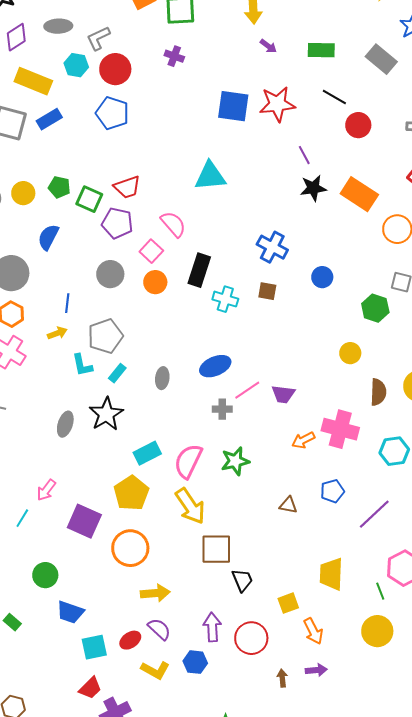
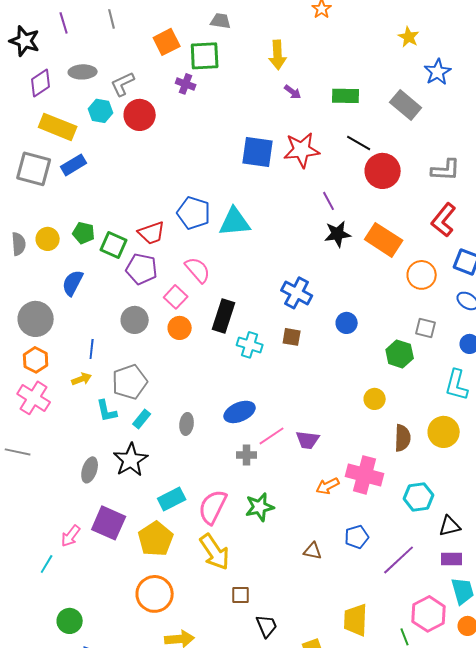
purple cross: (174, 56) -> (186, 84), moved
blue pentagon: (112, 113) -> (194, 213), moved
red circle: (358, 125) -> (383, 171), size x1.4
purple square: (84, 521) -> (109, 523), moved
brown square: (216, 549) -> (241, 595), size x0.6

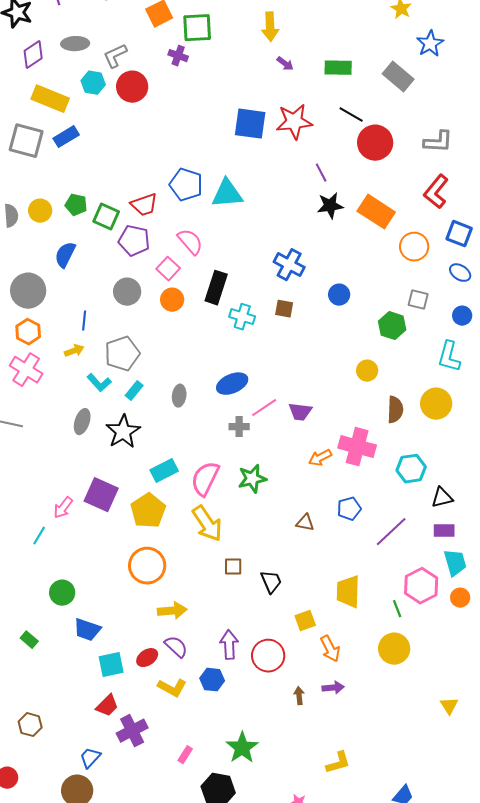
cyan L-shape: (107, 411) -> (99, 383), turned -30
gray ellipse: (90, 470) -> (82, 422), moved
black trapezoid: (267, 626) -> (271, 582), moved

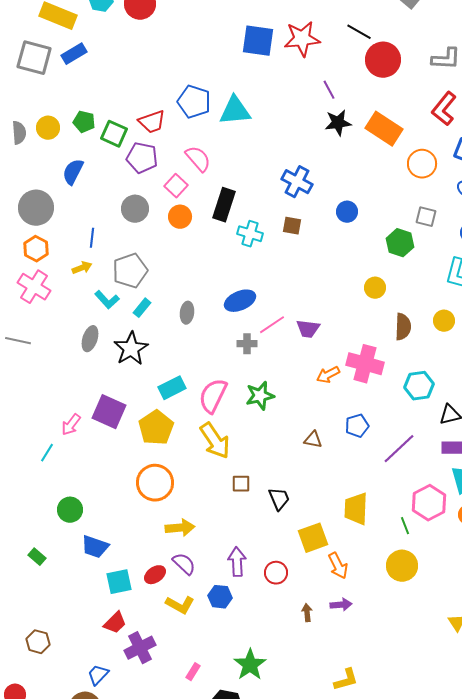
yellow circle: (436, 404) -> (444, 321), size x0.7
yellow square: (305, 621) -> (313, 538), size x1.4
red circle: (268, 656) -> (276, 573), size x0.7

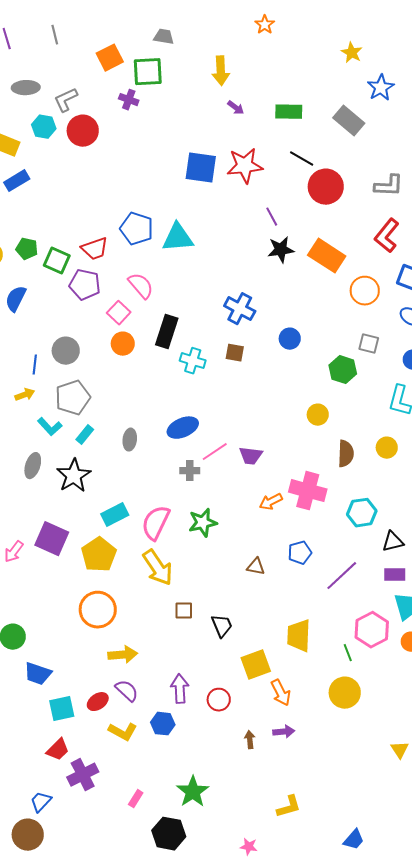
gray circle: (135, 209) -> (66, 351), moved

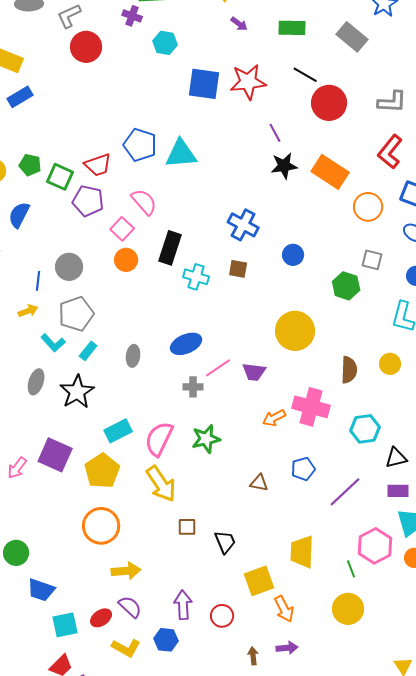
cyan hexagon: (44, 127) -> (165, 43), moved
yellow circle: (318, 415) -> (295, 331), moved, size x1.8

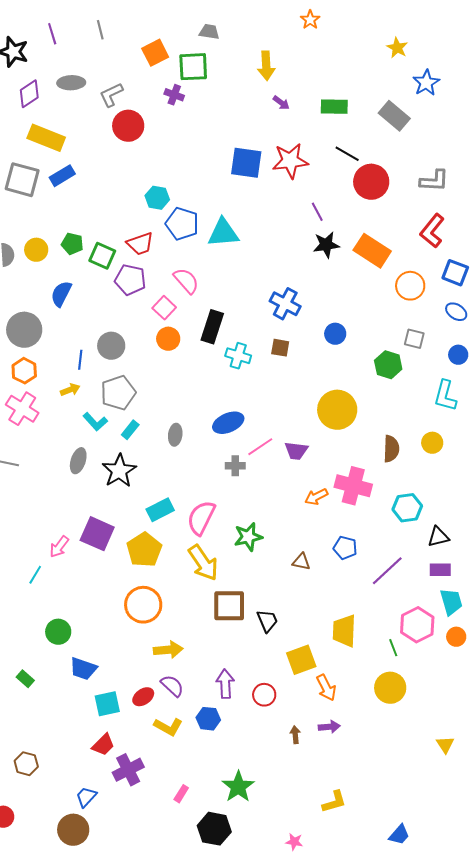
cyan hexagon: (165, 43) -> (157, 198), moved
green star: (206, 439) -> (248, 537), moved
blue pentagon: (303, 469) -> (345, 548), turned 30
brown square: (187, 527) -> (229, 606), size x1.8

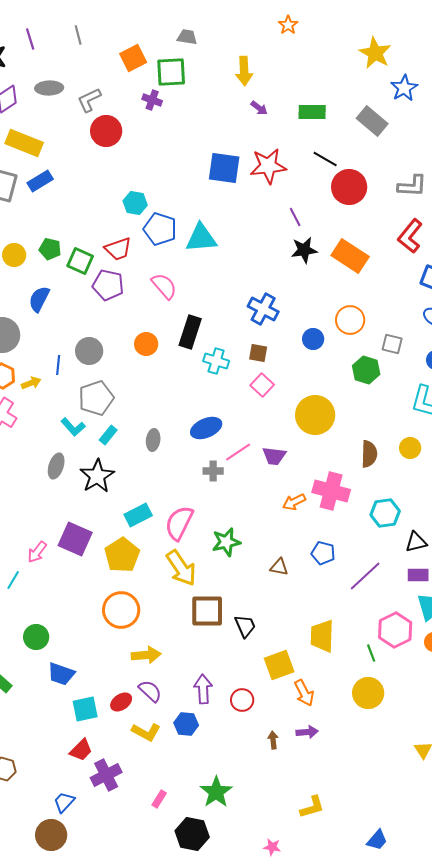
yellow star: (397, 48) -> (375, 53), size x1.5
orange circle: (410, 286) -> (350, 320), moved
pink square: (164, 308) -> (262, 385), moved
yellow arrow: (70, 390) -> (31, 383), moved

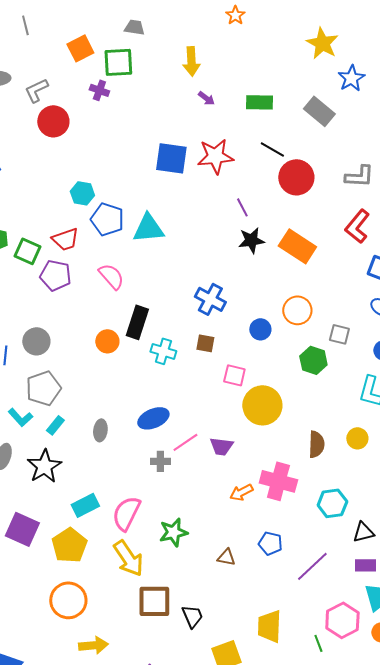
orange circle: (146, 344) -> (107, 341), moved
pink square: (262, 385) -> (234, 375), moved, turned -30

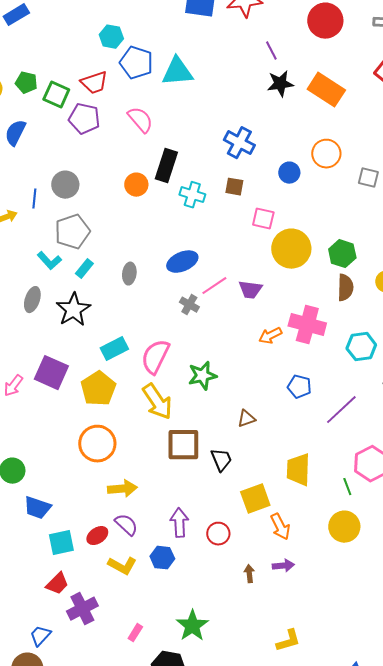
green hexagon: (313, 360) -> (342, 254), moved
gray cross: (160, 461) -> (189, 305), turned 30
brown triangle: (226, 557) -> (246, 419), moved, turned -30

